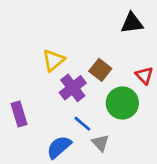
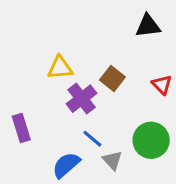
yellow triangle: (53, 60) -> (60, 68), turned 35
green circle: (122, 103) -> (151, 140), moved

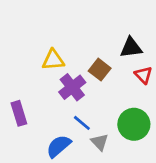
black triangle: (148, 26) -> (131, 48), moved

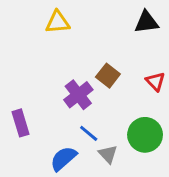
black triangle: (131, 48) -> (147, 22), moved
yellow triangle: (53, 60) -> (58, 22), moved

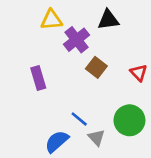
black triangle: (147, 22) -> (108, 20), moved
purple cross: (78, 95) -> (77, 40), moved
purple rectangle: (20, 123) -> (38, 78), moved

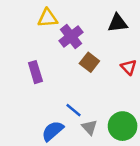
black triangle: (108, 20) -> (118, 23), moved
green circle: (129, 120) -> (123, 126), moved

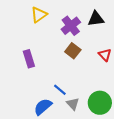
yellow triangle: (48, 18) -> (39, 15), turned -30
purple cross: (71, 36) -> (71, 26), moved

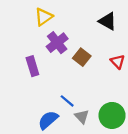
black triangle: (96, 19) -> (108, 21), turned 36
purple cross: (71, 26) -> (57, 43), moved

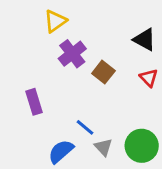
black triangle: (108, 21) -> (144, 40), moved
purple rectangle: (32, 66) -> (34, 102), moved

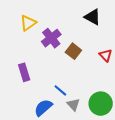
yellow triangle: (55, 21) -> (28, 23), moved
black triangle: (144, 40) -> (93, 17), moved

